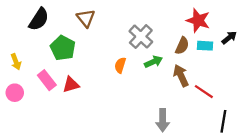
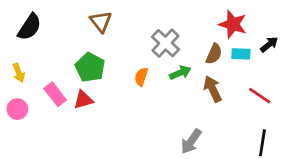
black semicircle: (39, 19) -> (29, 27), moved
green pentagon: (63, 48) -> (90, 67), moved
red line: (204, 92) -> (260, 96), moved
gray arrow: (163, 120) -> (191, 141), turned 35

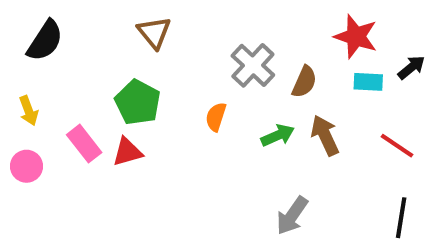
brown semicircle: (214, 54) -> (304, 82), moved
green arrow: (180, 73) -> (278, 135), moved

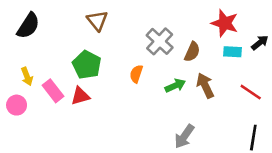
yellow arrow: (29, 111) -> (27, 76), moved

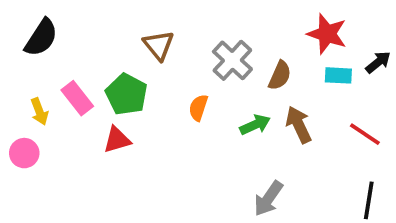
brown triangle: (97, 21) -> (159, 45), moved
pink rectangle: (53, 91) -> (77, 98), moved

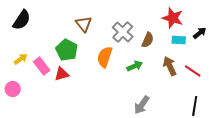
pink rectangle: (77, 98) -> (42, 66), moved
orange semicircle: (198, 108) -> (105, 57), size x1.5
yellow arrow: (39, 111) -> (21, 59), turned -104
brown arrow: (299, 125) -> (170, 66), moved
pink circle: (24, 153) -> (13, 89), moved

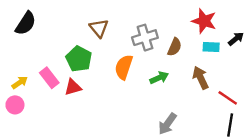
gray cross: (123, 32) -> (145, 38), turned 30
yellow arrow: (21, 59) -> (20, 82), moved
red line: (193, 71) -> (228, 98), moved

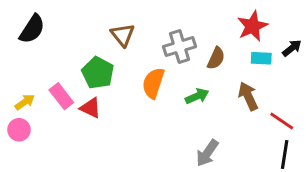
red star: (204, 21) -> (253, 26), turned 30
red triangle: (73, 87) -> (90, 108), turned 42

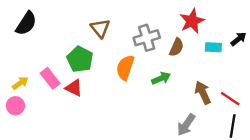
red star: (253, 26) -> (192, 21), moved
brown arrow: (248, 96) -> (203, 93), moved
gray arrow: (207, 153) -> (186, 125), moved

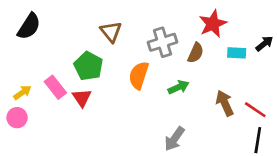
red triangle: (74, 88) -> (82, 98), turned 30
gray arrow: (186, 125) -> (174, 139), moved

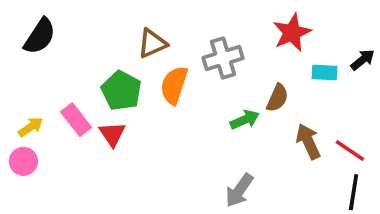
brown triangle: (111, 32) -> (152, 43), turned 45
brown semicircle: (196, 53) -> (277, 98), moved
orange semicircle: (139, 75) -> (174, 85), moved

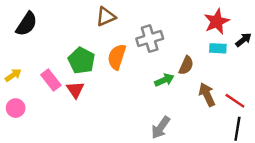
red star: (292, 33) -> (217, 21), moved
brown triangle: (152, 43) -> (106, 17), moved
yellow arrow: (31, 127) -> (13, 75), moved

